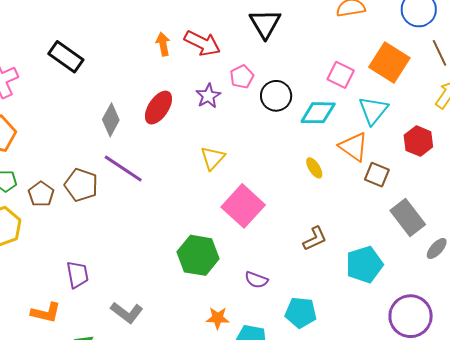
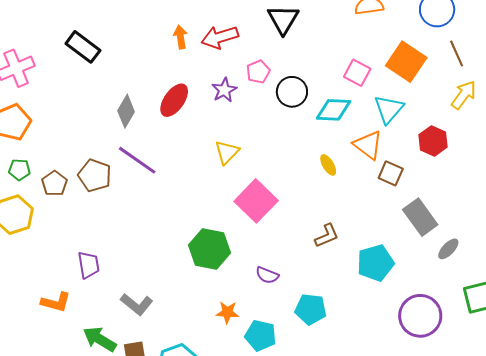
red arrow: (202, 43) -> (220, 37), turned 135

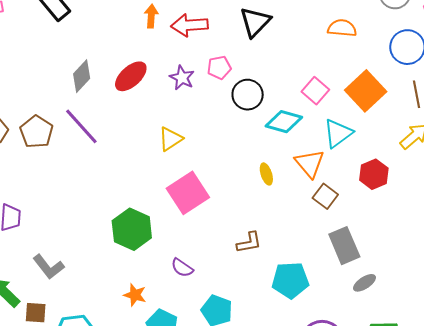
purple star: (224, 90) -> (182, 78), turned -30

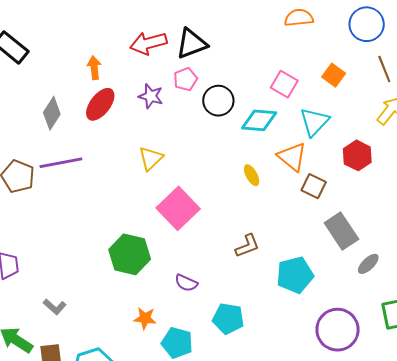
orange arrow: (151, 16) -> (94, 68), moved
black triangle: (255, 22) -> (192, 44), moved, turned 36
orange square: (366, 91) -> (334, 75), size x0.6
purple line: (81, 126) -> (61, 163), turned -48
gray L-shape: (48, 267) -> (55, 307), size x0.7

